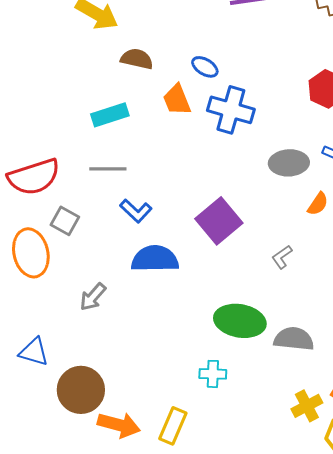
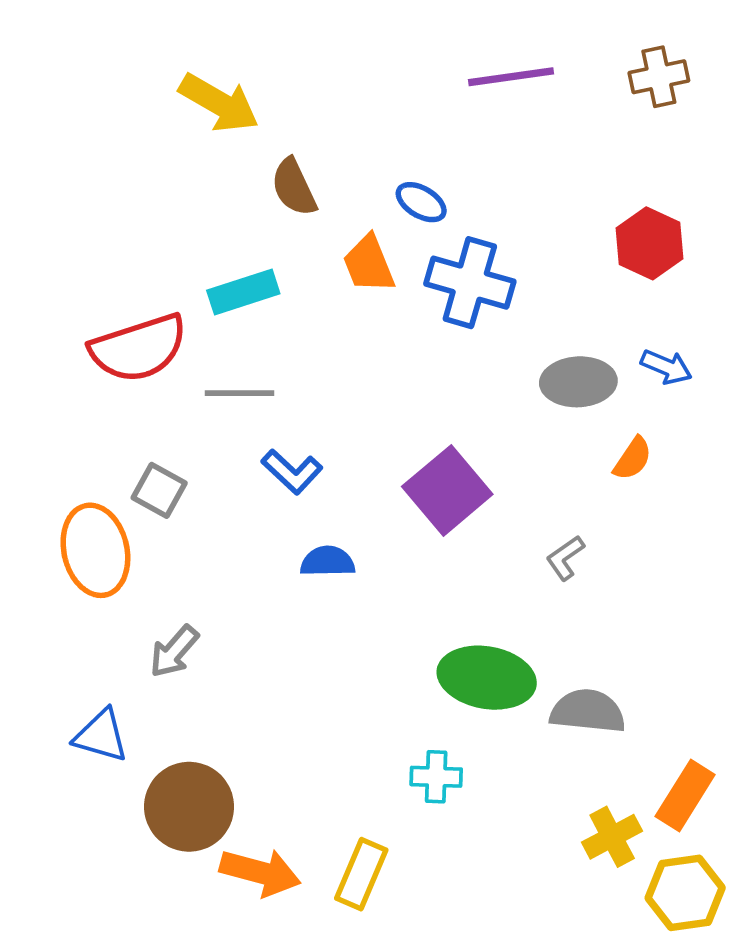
brown semicircle: (137, 59) -> (294, 187), turned -128
red semicircle: (34, 177) -> (139, 348), moved
blue semicircle: (155, 259) -> (328, 562), size x0.6
gray arrow: (93, 297) -> (174, 651), moved

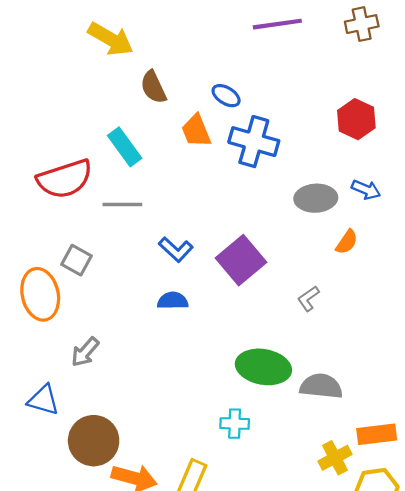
cyan rectangle: (243, 292) -> (125, 147), turned 72
blue L-shape: (292, 472) -> (176, 249), moved
orange rectangle: (685, 796) -> (377, 434), turned 51

